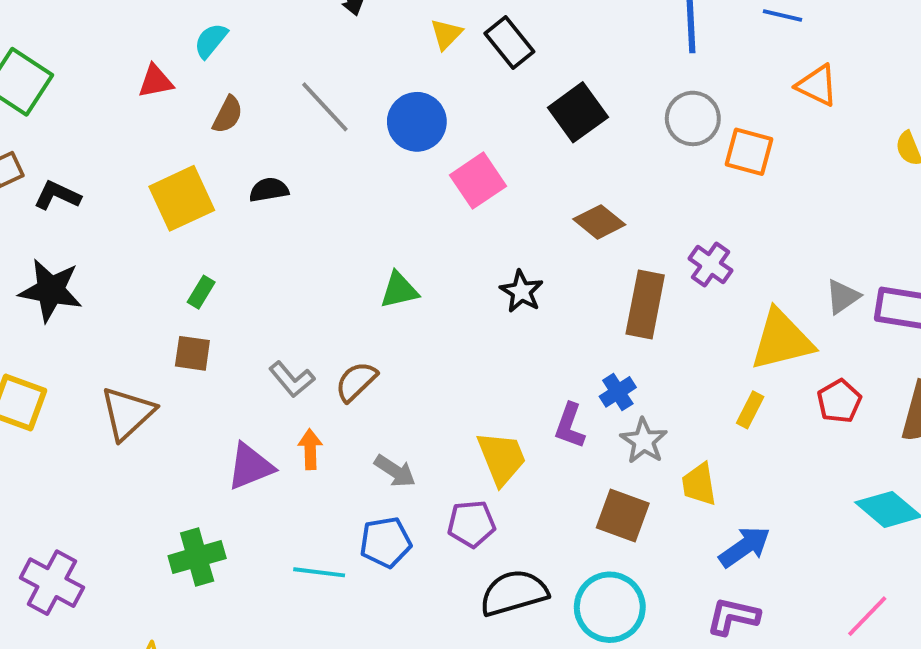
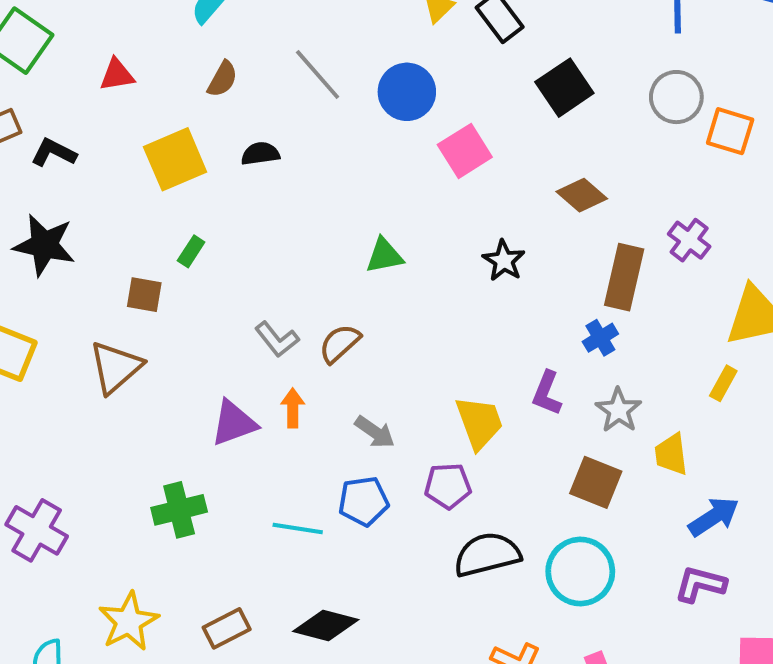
red triangle: (156, 81) -> (117, 75), moved
brown square: (192, 353) -> (144, 295), moved
blue cross: (618, 392) -> (600, 338), moved

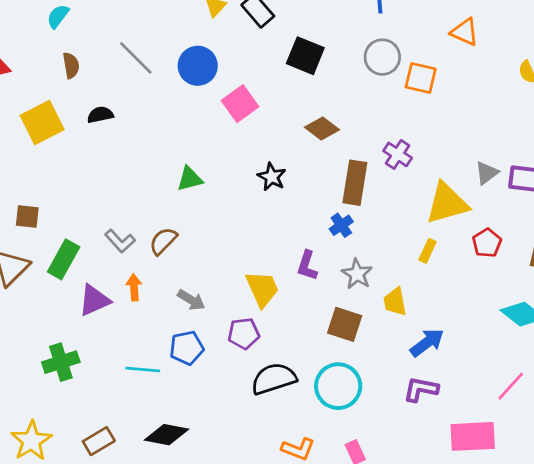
brown semicircle: (222, 79) -> (71, 65), turned -35
black square: (564, 88) -> (305, 56), turned -30
green rectangle: (191, 251) -> (64, 259), moved, size x1.8

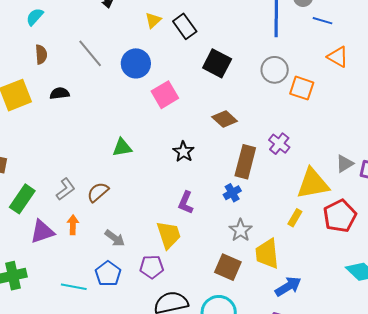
gray L-shape: (120, 241) -> (66, 189), turned -90
red pentagon: (487, 243) -> (340, 216), size x1.5
purple L-shape: (307, 266) -> (186, 203), moved
yellow trapezoid: (395, 302) -> (267, 254), size x1.4
blue pentagon: (187, 348) -> (108, 274), turned -30

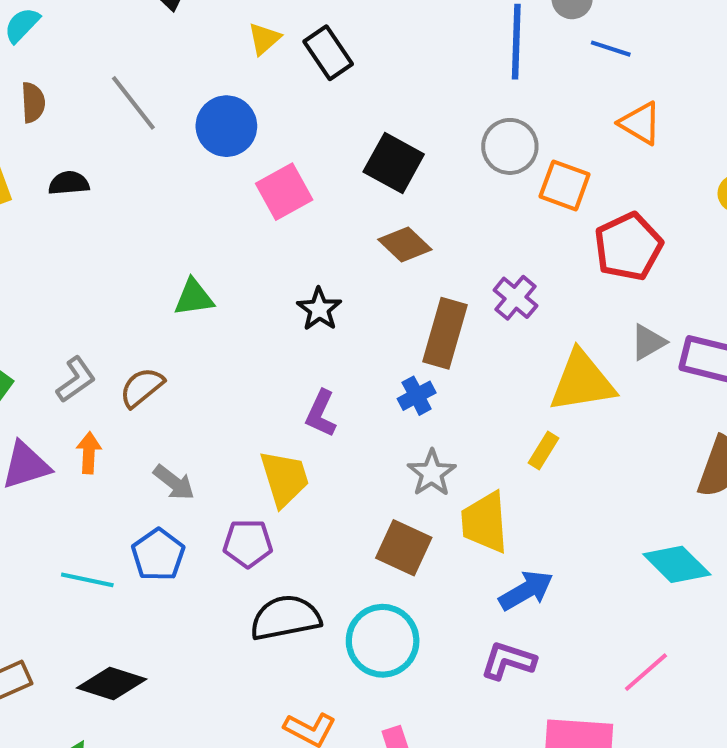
black square: (217, 63) -> (394, 163), moved
red pentagon: (340, 216) -> (628, 247), moved

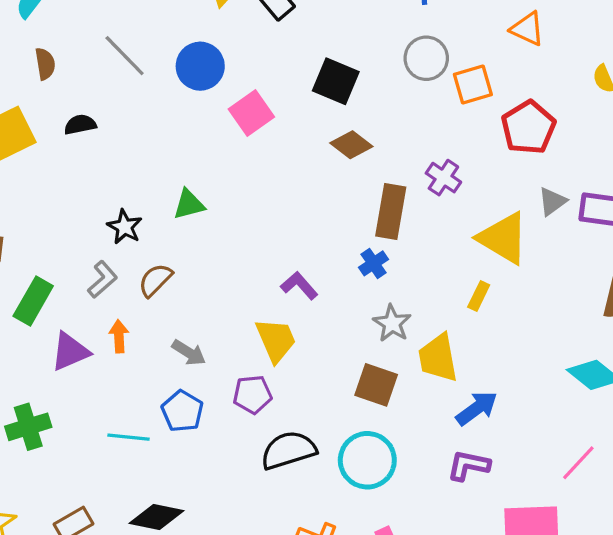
orange square: (565, 185) -> (473, 84), turned -30
black star: (319, 309) -> (125, 227), moved
yellow triangle: (582, 381) -> (503, 238), turned 46
purple L-shape: (321, 414) -> (299, 286), turned 120

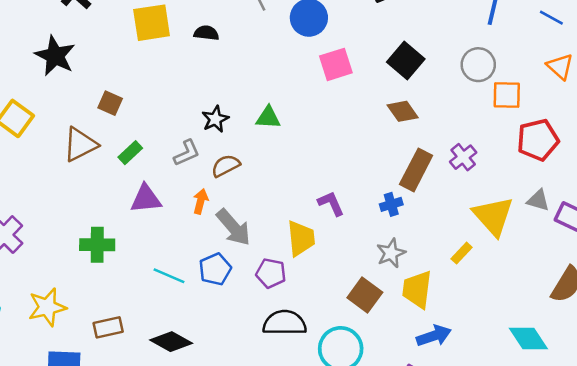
gray triangle: (552, 201) -> (538, 200), turned 35
green rectangle: (33, 301) -> (130, 153), size x0.7
orange arrow: (119, 336) -> (201, 201), moved
gray arrow: (189, 353) -> (234, 227), size x1.5

